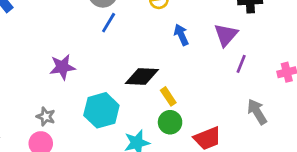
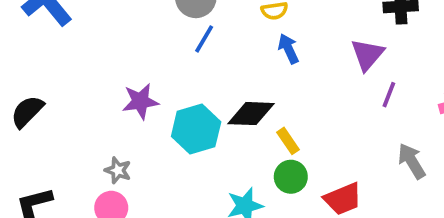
blue arrow: (181, 35) -> (288, 49), moved
cyan hexagon: (101, 110) -> (196, 129), moved

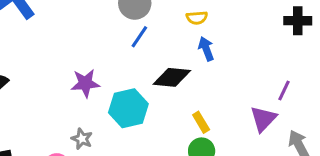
purple triangle: (367, 55) -> (263, 119), moved
black diamond: (251, 114) -> (172, 77), moved
gray star: (118, 170) -> (82, 139), moved

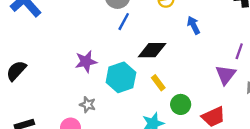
blue arrow: (206, 49) -> (193, 25), moved
yellow rectangle: (201, 122) -> (158, 83), moved

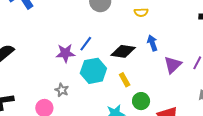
blue line: (124, 22) -> (86, 44), moved
blue arrow: (193, 25) -> (152, 43), moved
purple triangle: (226, 75) -> (173, 65), moved

